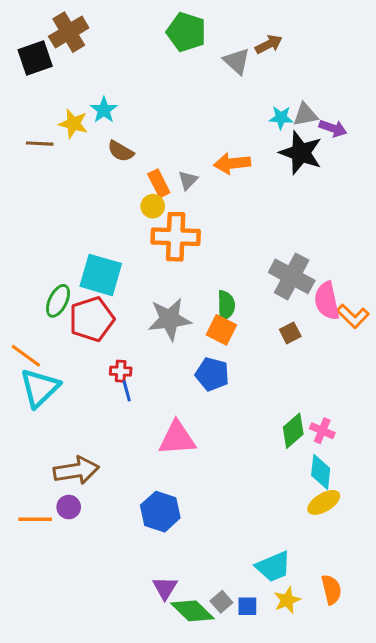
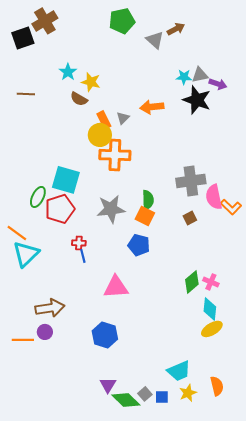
green pentagon: (186, 32) -> (122, 21), turned -30
yellow star: (73, 124) -> (91, 82), moved
yellow circle: (153, 206) -> (100, 135), size x1.5
gray cross: (292, 276) -> (191, 181), turned -36

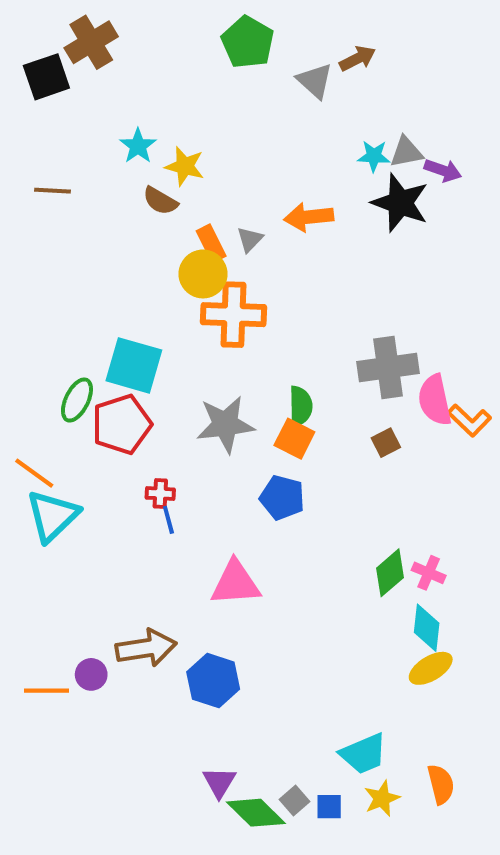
green pentagon: (122, 21) -> (248, 42), turned -30
brown arrow: (50, 308) -> (146, 648), moved

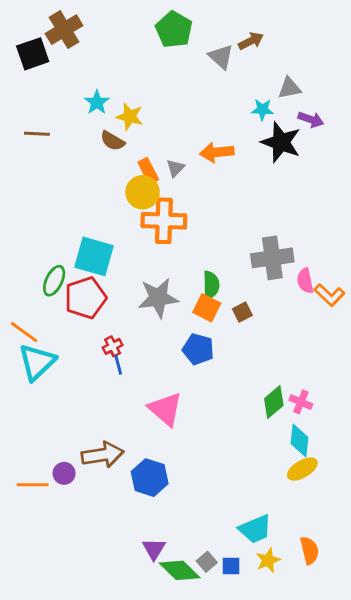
gray triangle: (406, 152) -> (289, 88), moved
pink semicircle: (435, 400) -> (305, 281), size x0.7
brown square: (386, 443) -> (242, 312), moved
red cross: (160, 494) -> (113, 346), turned -30
pink triangle: (236, 583) -> (165, 409), turned 45

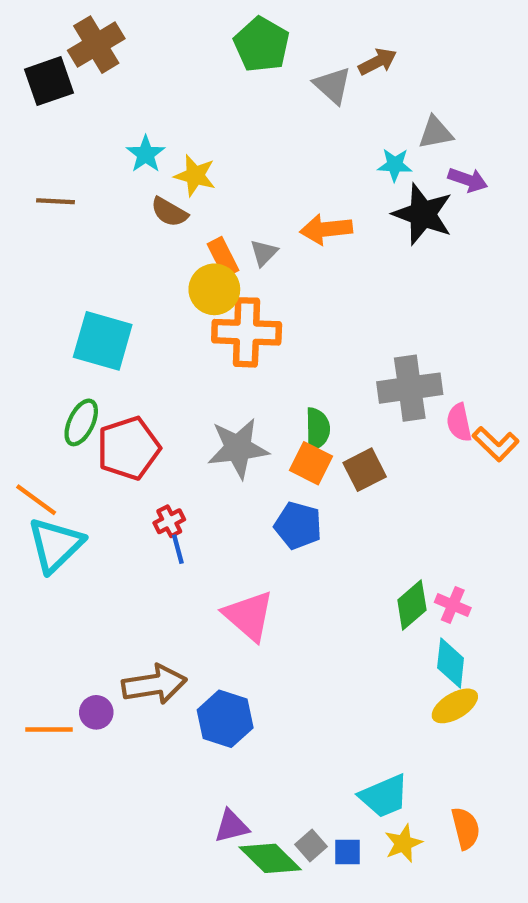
cyan square: (94, 256) -> (103, 341), moved
brown square: (242, 312) -> (365, 470), size x1.4
purple triangle: (154, 549) -> (232, 826), turned 45

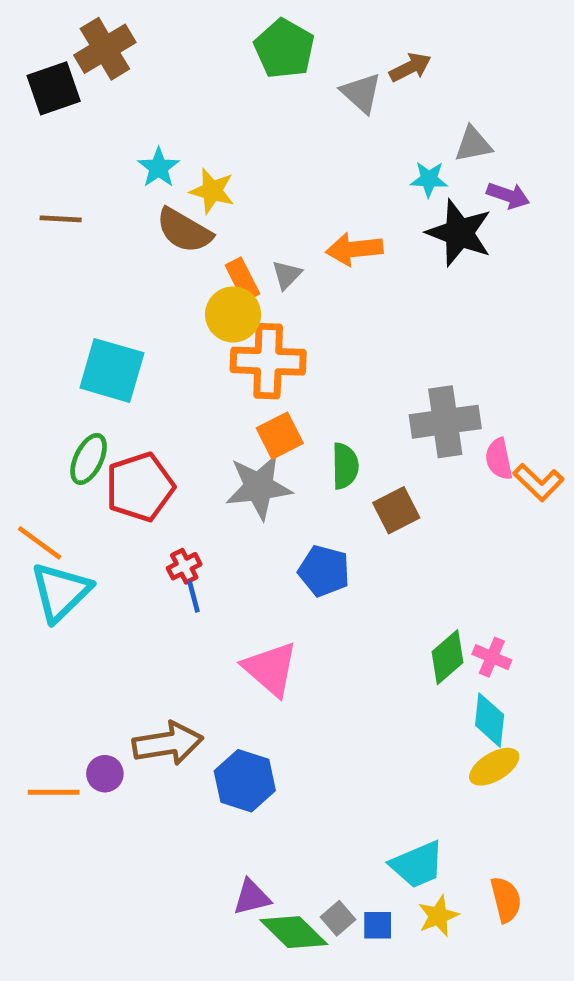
brown semicircle: (169, 212) -> (184, 231), size x1.4
orange square: (311, 463) -> (280, 436), moved, turned 36

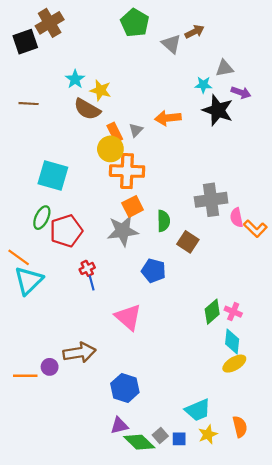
brown square: (396, 510) -> (188, 242), turned -30
blue hexagon: (245, 781) -> (125, 388), moved

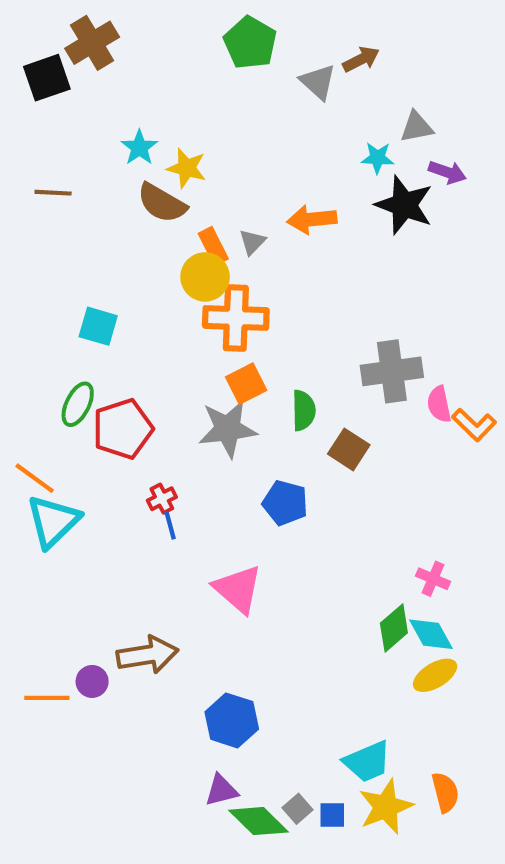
cyan square: (53, 176) -> (98, 326), size x0.7
green diamond: (212, 312) -> (394, 628), moved
cyan diamond: (232, 341) -> (431, 634), turned -35
yellow star: (208, 434) -> (386, 807), size x1.5

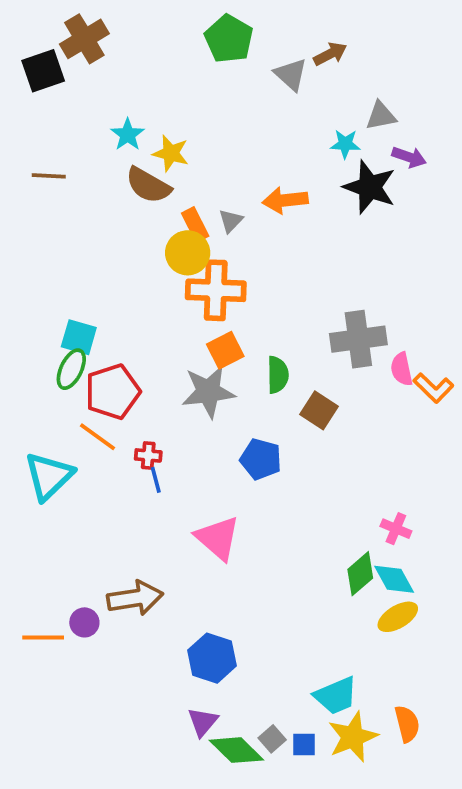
cyan square: (98, 326) -> (79, 337), moved
orange line: (35, 478) -> (98, 437), moved
red cross: (162, 499) -> (148, 455), turned 32
purple triangle: (221, 790) -> (203, 722), turned -36

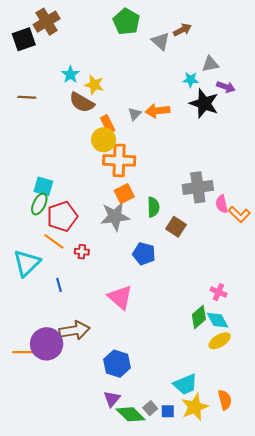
gray triangle: (231, 221) -> (135, 114), moved
blue line: (156, 480) -> (59, 285), moved
purple circle: (84, 622) -> (47, 344), size x2.0

